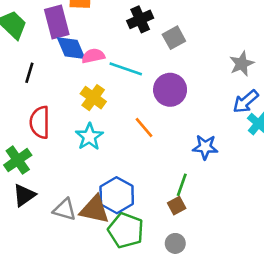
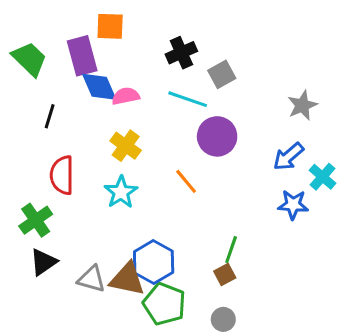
cyan line: (126, 69) -> (188, 99), moved
blue arrow: (246, 101) -> (288, 157), moved
blue star: (205, 147) -> (293, 205), moved

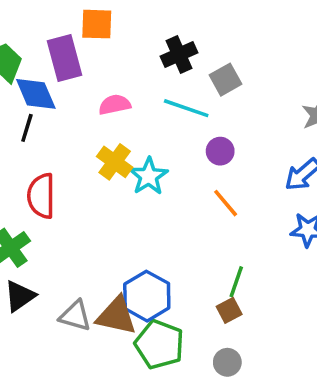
blue diamond: (99, 87) -> (36, 94), moved
purple circle: (217, 136) -> (220, 151), size x0.6
orange line: (186, 181) -> (226, 203), moved
cyan star: (121, 192) -> (149, 176), moved

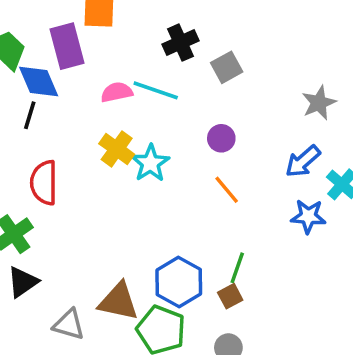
cyan line: (186, 108) -> (156, 90), moved
blue hexagon: (147, 296) -> (179, 282), moved
gray triangle: (75, 316) -> (69, 325), moved

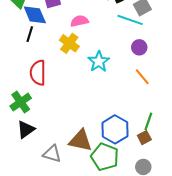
cyan line: (156, 90) -> (130, 20), moved
yellow cross: (117, 149) -> (69, 43), moved

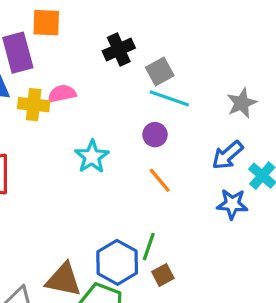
cyan line: (130, 20) -> (169, 98), moved
yellow cross: (69, 43) -> (34, 105), moved, turned -30
green line: (148, 121) -> (149, 247), moved

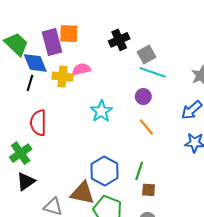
orange square: (46, 23) -> (69, 34), moved
blue hexagon: (117, 262) -> (104, 171), moved
brown square: (163, 275) -> (149, 190), turned 32

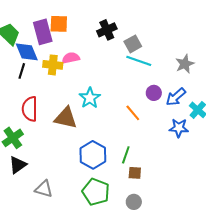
purple circle: (143, 97) -> (154, 93), moved
brown triangle: (82, 193) -> (66, 118), moved

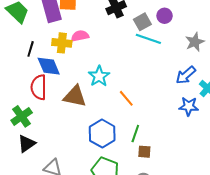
blue diamond: (27, 52) -> (49, 66), moved
purple circle: (154, 93) -> (165, 16), moved
orange line: (133, 113) -> (126, 98), moved

